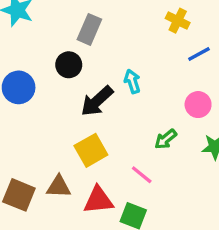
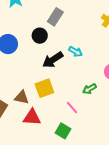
cyan arrow: (132, 81) -> (76, 52), turned 128
brown triangle: (59, 187) -> (22, 97), moved
red triangle: (98, 200) -> (32, 117), moved

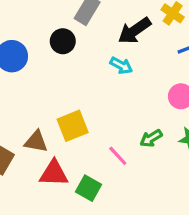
black arrow: (53, 60) -> (134, 31), moved
green arrow: (90, 89) -> (151, 138), moved
green square: (63, 131) -> (88, 188), moved

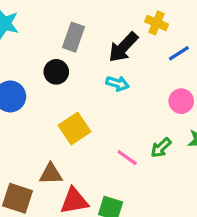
yellow square: (73, 126) -> (74, 129), moved
pink line: (118, 156) -> (127, 158), moved

